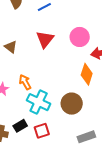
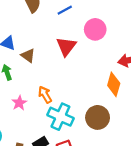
pink circle: (80, 37) -> (95, 29), moved

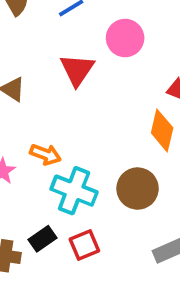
orange arrow: (45, 95) -> (45, 154), turned 144

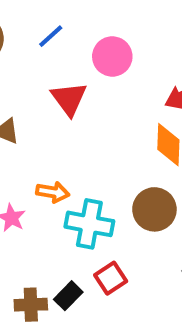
black rectangle: (42, 239) -> (68, 296), moved

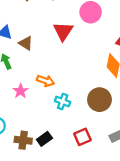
cyan cross: (89, 224) -> (63, 102), size x0.6
red square: (111, 278) -> (82, 137), moved

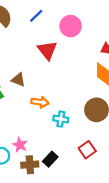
brown triangle: (26, 43) -> (18, 80), moved
pink star: (21, 91) -> (20, 145), moved

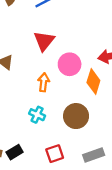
pink circle: (71, 26) -> (70, 64), moved
orange arrow: (40, 102) -> (44, 82), moved, turned -108

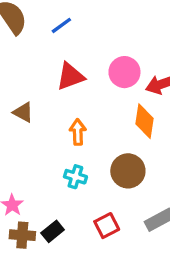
red triangle: (44, 41) -> (70, 76), turned 40
pink circle: (70, 64) -> (124, 72), moved

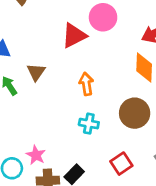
pink circle: (124, 72) -> (103, 17), moved
brown triangle: (23, 112) -> (36, 72), turned 42

